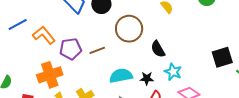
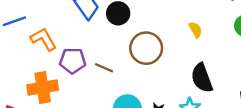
black semicircle: (158, 49) -> (202, 78), moved, size x1.4
brown line: (97, 50) -> (104, 68), turned 35

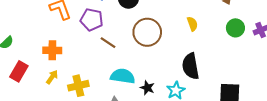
purple pentagon: (73, 61) -> (92, 20), moved
orange cross: (43, 87) -> (52, 50), size x0.7

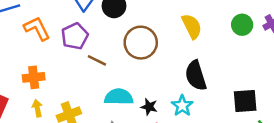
purple pentagon: (92, 20) -> (75, 36), turned -30
yellow semicircle: (192, 24) -> (192, 26), size x1.5
yellow arrow: (52, 77) -> (37, 108), turned -40

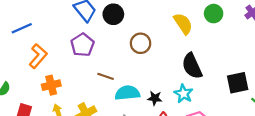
green circle: (242, 25) -> (214, 14), moved
orange L-shape: (37, 28) -> (38, 56), moved, turned 75
brown circle: (141, 43) -> (141, 43), size x0.7
brown line: (97, 60) -> (106, 76), moved

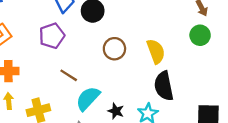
yellow semicircle: (183, 24) -> (156, 51), moved
cyan semicircle: (127, 93) -> (88, 99), turned -55

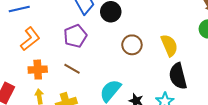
brown line: (69, 75) -> (72, 69), moved

